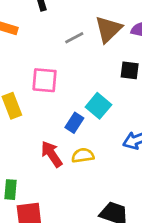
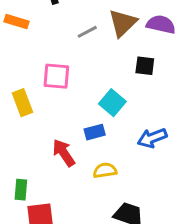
blue rectangle: (74, 123) -> (95, 132), moved, turned 42
yellow semicircle: (83, 155) -> (105, 170), moved

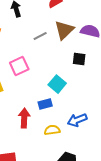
pink square: (56, 76) -> (19, 66), turned -30
blue arrow: (152, 138) -> (77, 120), moved
red arrow: (64, 153) -> (24, 118), turned 36

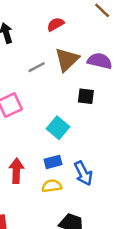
blue rectangle: (45, 104) -> (53, 162), moved
blue arrow: (77, 120) -> (83, 173), turned -96

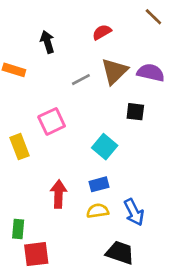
blue arrow: (83, 173) -> (134, 212), moved

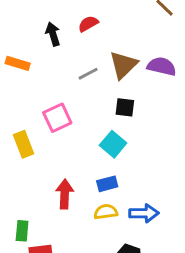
red semicircle: (102, 32) -> (88, 24), moved
black square: (135, 112) -> (125, 107), moved
blue arrow: (134, 212) -> (144, 213), turned -64

